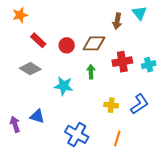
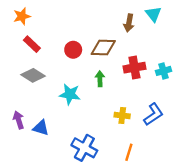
red rectangle: (38, 40) -> (32, 44), moved
purple arrow: (15, 124) -> (19, 120), moved

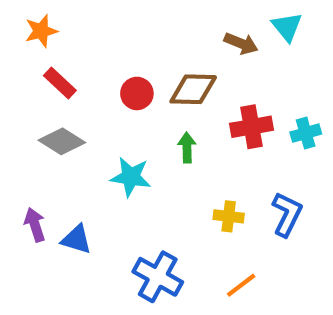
brown arrow: (129, 23) -> (241, 43), turned -78
blue L-shape: (153, 114) -> (287, 214), turned -30
orange line: (129, 152) -> (241, 285), turned 36

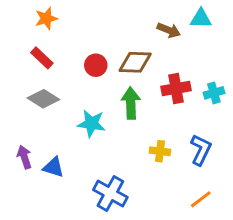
cyan triangle: (287, 27) -> (201, 19), turned -50
orange star: (41, 31) -> (46, 19), moved
green arrow: (187, 148) -> (131, 103), size x1.5
orange line: (241, 285) -> (201, 199), moved

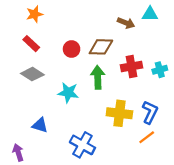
yellow cross: (160, 151) -> (119, 113), size x1.6
purple arrow: (24, 157) -> (18, 152), moved
orange line: (201, 199) -> (147, 137), moved

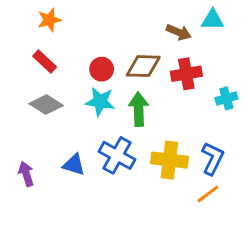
red cross: (131, 66) -> (186, 74), moved
cyan star: (68, 93) -> (100, 101), moved
blue triangle: (40, 125) -> (74, 165), moved
blue cross: (82, 145) -> (117, 155), moved
purple arrow: (18, 152) -> (26, 174), moved

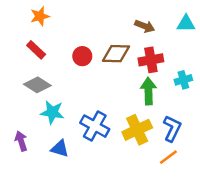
cyan triangle: (213, 20) -> (186, 24), moved
cyan star: (100, 101) -> (52, 112), moved
green arrow: (139, 109) -> (148, 91), moved
yellow cross: (169, 160) -> (137, 130), turned -32
blue triangle: (74, 165) -> (60, 148), moved

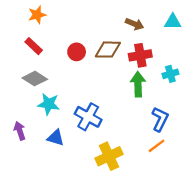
yellow cross: (137, 130) -> (109, 156), moved

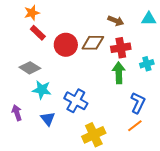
red rectangle: (34, 46) -> (38, 33), moved
red circle: (77, 52) -> (66, 45), size x1.5
blue triangle: (56, 138) -> (48, 119), turned 35

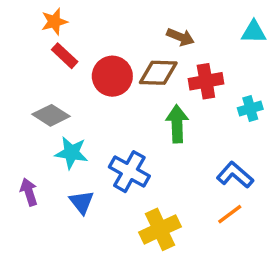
brown arrow: (116, 21) -> (180, 37), moved
green arrow: (119, 73) -> (177, 124), moved
blue L-shape: (138, 103) -> (235, 175), turned -75

